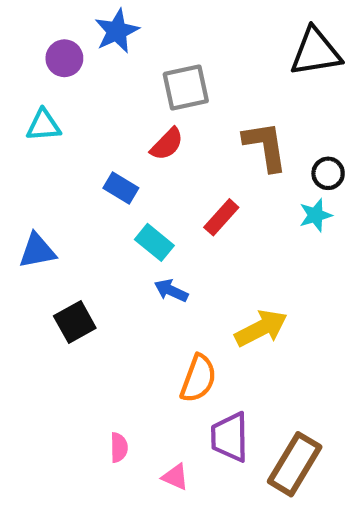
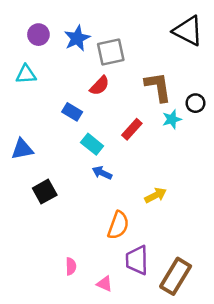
blue star: (117, 31) -> (77, 38), moved
black triangle: (316, 52) -> (188, 31), turned 36
cyan star: (316, 215) -> (172, 119), moved
yellow arrow: (261, 328) -> (156, 195), size x0.7

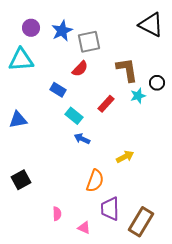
cyan triangle: (26, 74) -> (21, 60), size x1.5
black square: (45, 192) -> (21, 180), moved

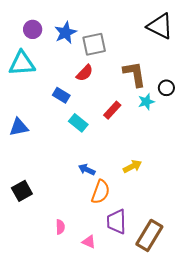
blue arrow: (82, 139) -> (87, 170), moved

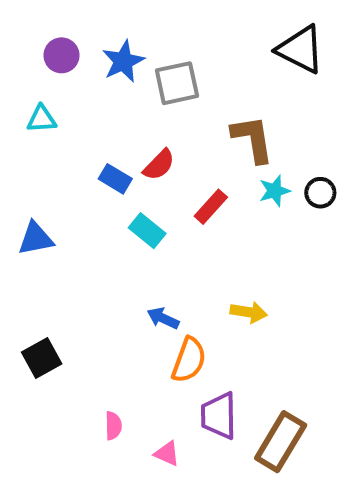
cyan triangle: (22, 63) -> (42, 119), size x0.6
red semicircle: (85, 73) -> (159, 165), moved
black circle: (166, 88) -> (320, 193), moved
yellow arrow: (132, 166) -> (249, 312), turned 36

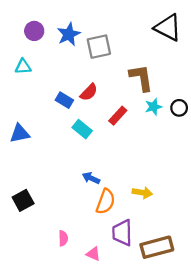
yellow arrow: (249, 312) -> (142, 193), moved
brown rectangle: (281, 442) -> (157, 247), turned 44

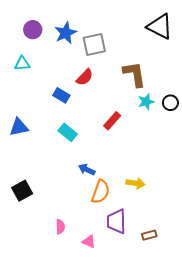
red semicircle: (89, 92) -> (85, 77), moved
red rectangle: (118, 116) -> (112, 121), moved
cyan rectangle: (82, 129) -> (68, 132), moved
brown rectangle: (157, 247) -> (149, 235), size x0.5

